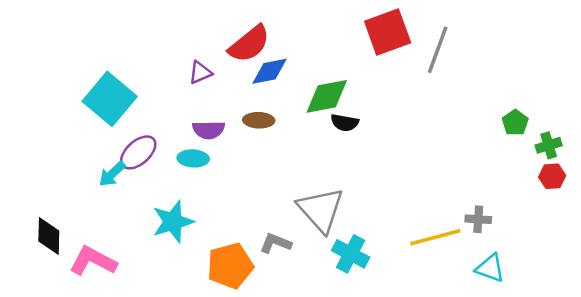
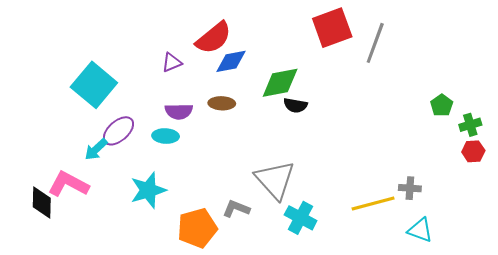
pink L-shape: (93, 261) -> (68, 184), moved

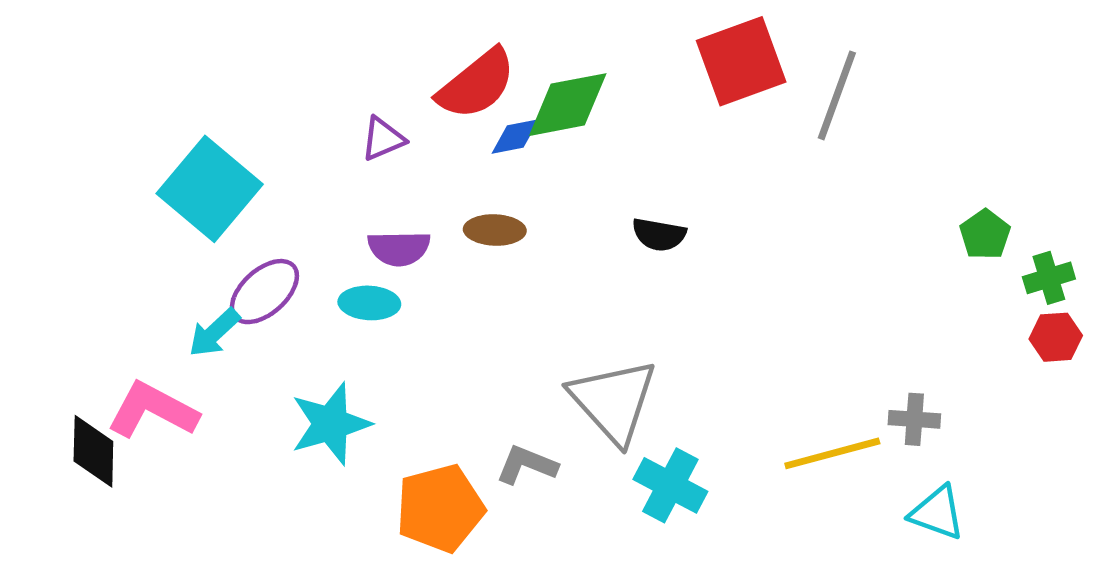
blue diamond: (231, 61) -> (515, 137), size x0.7
green diamond: (280, 83) -> (568, 105), moved

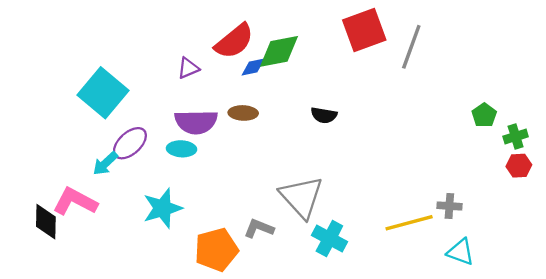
purple semicircle: (399, 248) -> (196, 122), size x1.4

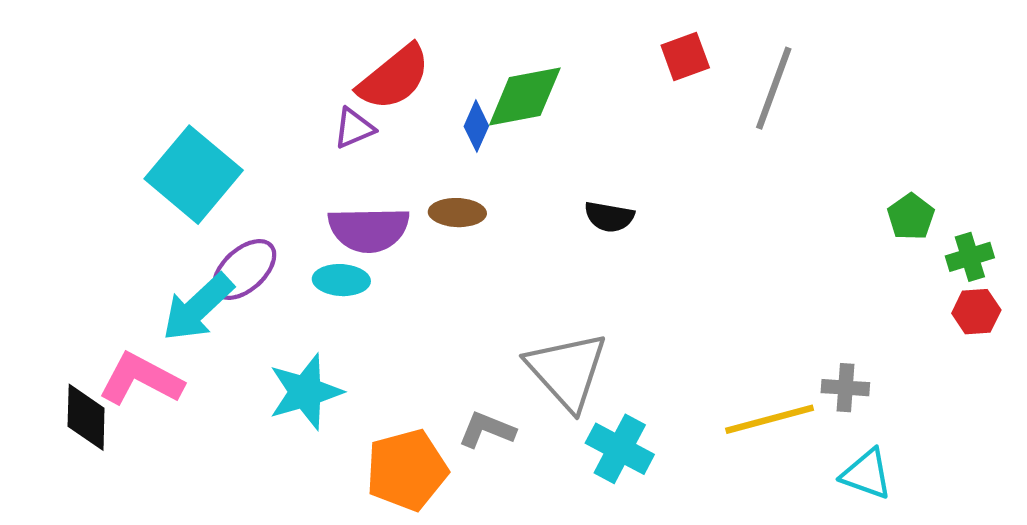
red square: (364, 30) -> (685, 56), size x0.6
red semicircle: (234, 41) -> (394, 78), moved
blue diamond: (253, 67) -> (476, 126), turned -55
cyan arrow: (105, 163) -> (198, 307), size x1.5

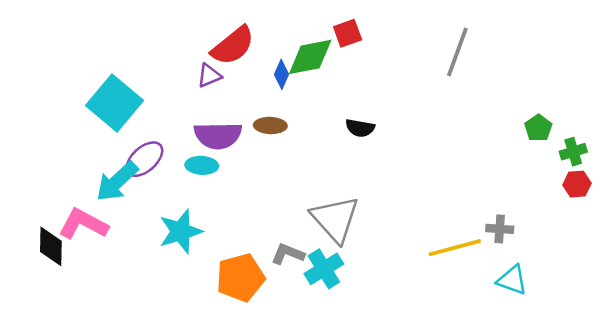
red square: (685, 56) -> (348, 33), moved
cyan cross: (620, 449) -> (324, 269), moved, turned 30

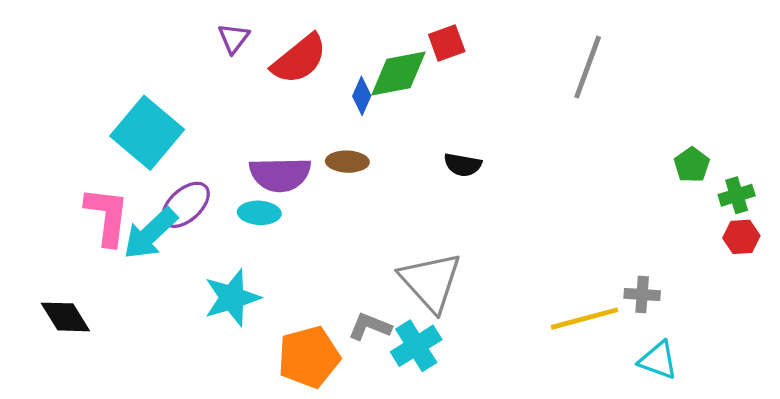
purple triangle: (209, 76) -> (234, 38), moved, turned -30
pink L-shape: (83, 224) -> (107, 216), moved, turned 69
black diamond: (51, 246) -> (65, 317), turned -33

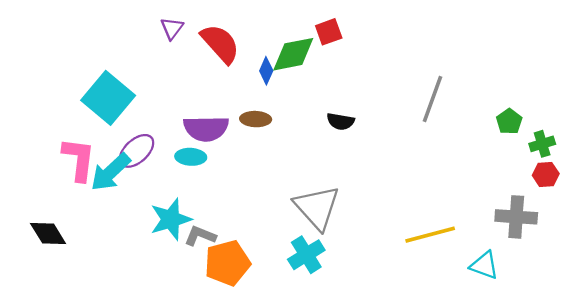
red semicircle: (299, 59) -> (220, 44), turned -93
gray line: (588, 67) -> (432, 99), moved
gray cross: (642, 295) -> (516, 217), moved, size x1.6
gray L-shape: (370, 327) -> (200, 236), moved

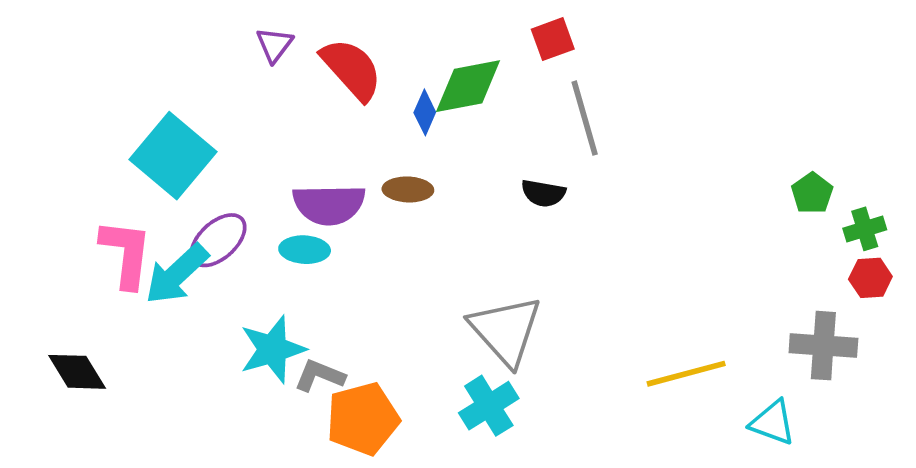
red square: (329, 32) -> (553, 39), moved
gray line: (432, 99) -> (585, 118), moved, turned -36

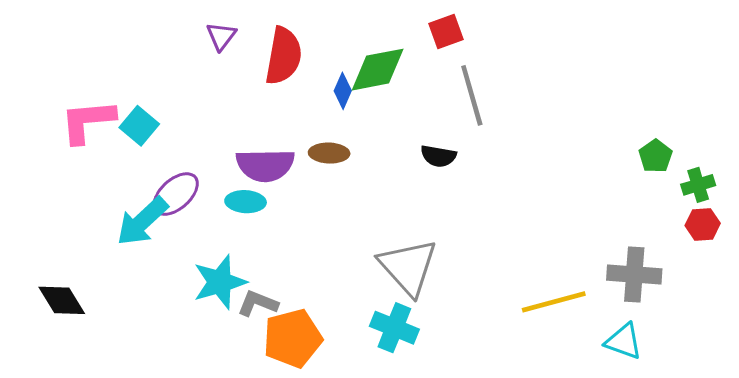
red semicircle: (352, 69) -> (284, 56), turned 52
cyan square: (173, 156) -> (139, 126), size x0.6
pink L-shape: (126, 253) -> (88, 121), moved, turned -102
gray cross: (823, 346) -> (634, 275), moved
cyan cross: (489, 406) -> (394, 328), turned -36

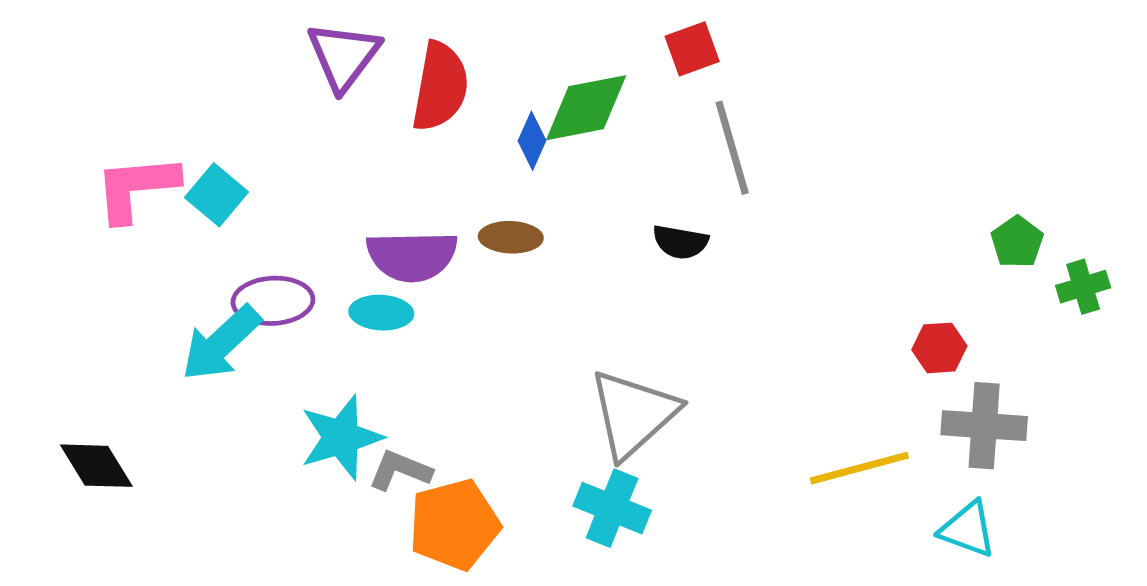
purple triangle: (221, 36) -> (344, 56), size x1.6
purple ellipse: (176, 194) -> (273, 301), turned 39
red hexagon: (703, 224) -> (939, 348), moved
gray triangle: (408, 267) -> (633, 414), turned 30

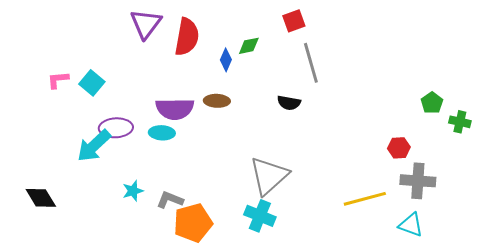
green diamond: (586, 108) -> (249, 46), size x0.6
pink L-shape: (136, 188) -> (58, 80), size x0.6
green cross: (1083, 287) -> (460, 122), turned 30
cyan star: (341, 437) -> (133, 191), moved, size x0.6

